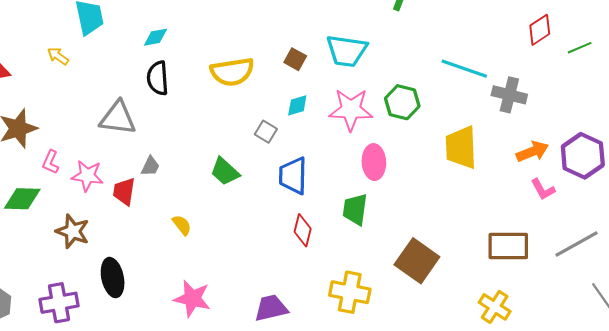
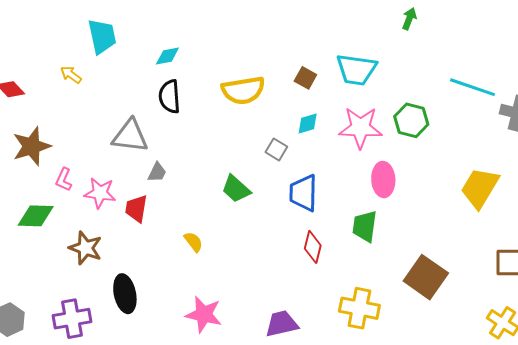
yellow trapezoid: (461, 147) -> (480, 188), moved, turned 33
gray trapezoid: (150, 166) -> (157, 172), moved

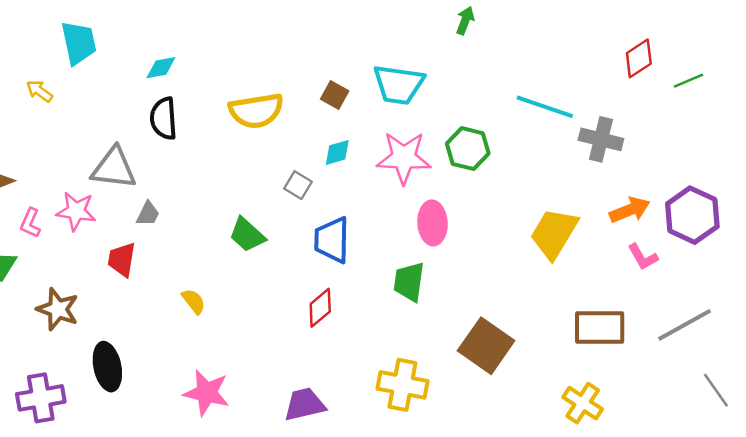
pink star: (100, 193) -> (76, 211), moved
red diamond: (313, 247) -> (320, 308), moved, turned 36

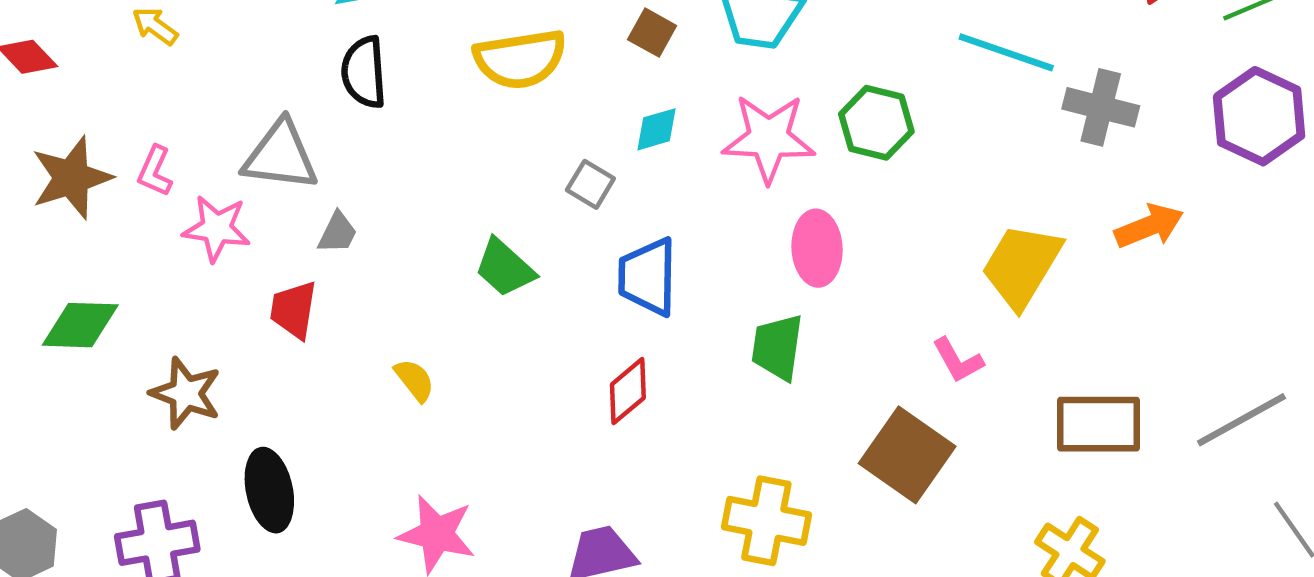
purple hexagon: (692, 215) -> (1259, 116), moved
pink L-shape: (30, 223) -> (155, 171), moved
pink L-shape: (643, 257) -> (958, 360), moved

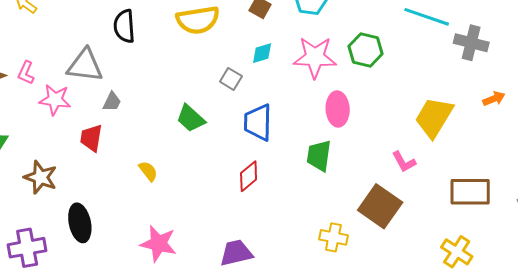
orange arrow: (1149, 226) -> (494, 99), size x0.7
yellow cross: (766, 521) -> (333, 237), moved, size x0.7

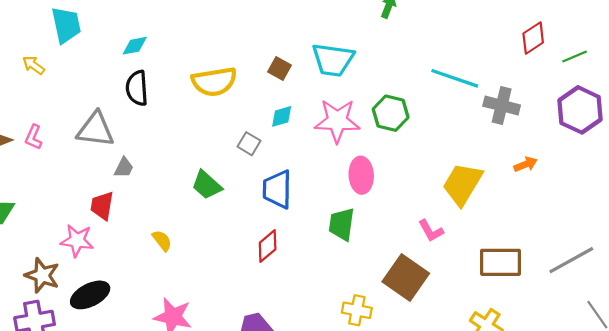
pink star: (55, 100) -> (77, 241), moved
brown star: (41, 177) -> (42, 275), moved
black ellipse: (80, 223) -> (90, 295), turned 75

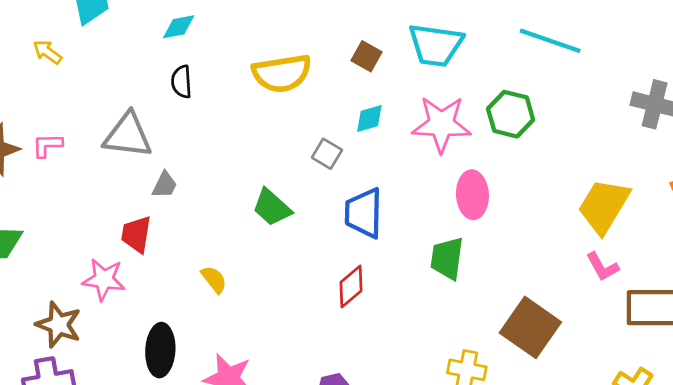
cyan line: (455, 78) -> (550, 41), moved
black semicircle: (137, 88) -> (182, 82), size x0.7
pink L-shape: (33, 137) -> (47, 145), turned 65
pink L-shape: (431, 231) -> (602, 267), moved
black ellipse: (90, 295) -> (160, 350), moved, turned -60

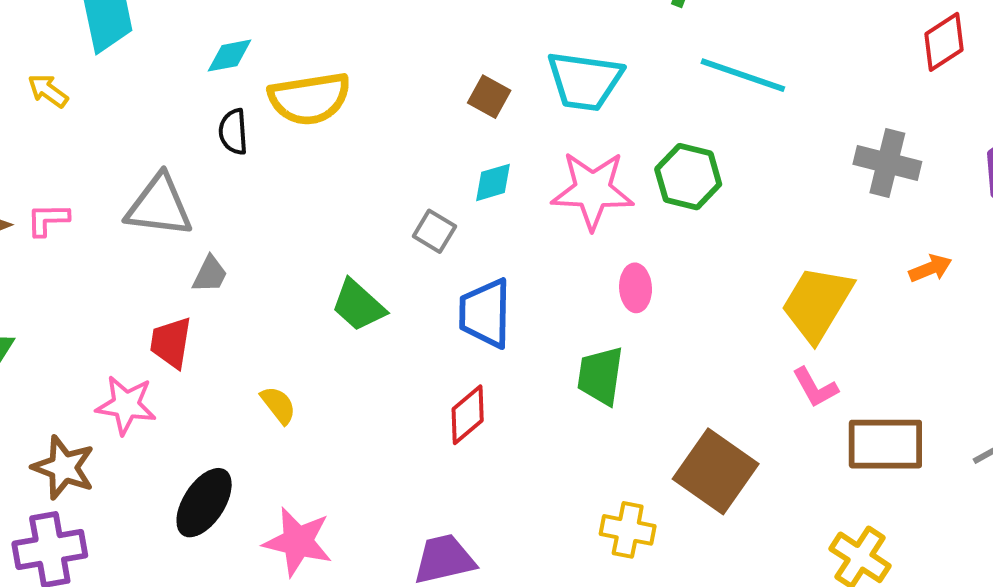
yellow semicircle: (282, 73) -> (309, 99), moved
pink ellipse: (472, 195) -> (636, 288), size x0.7
black ellipse: (160, 350) -> (204, 503), turned 30

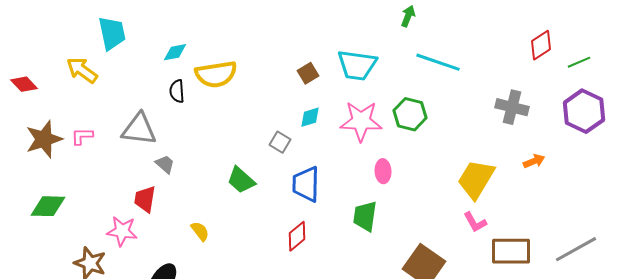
yellow arrow: (48, 91) -> (82, 70), size x1.5
brown square: (489, 97) -> (308, 73), turned 30
gray trapezoid: (210, 274) -> (165, 164), turned -75

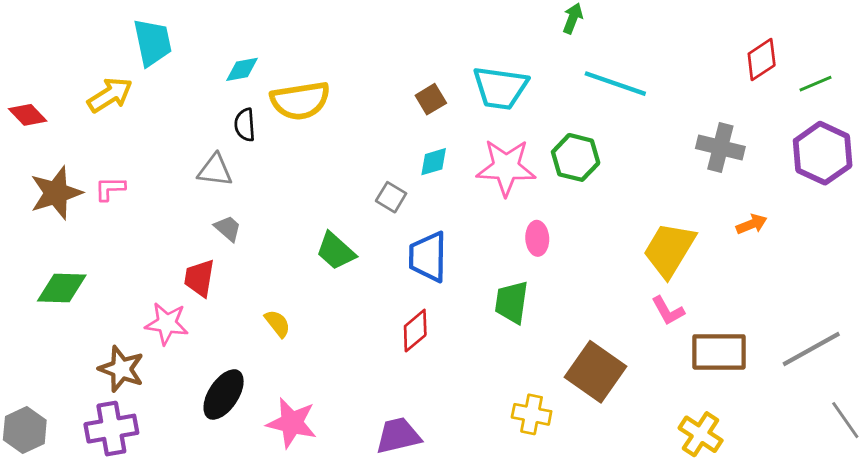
yellow arrow: (82, 70) -> (110, 95), turned 112
gray triangle: (139, 129) -> (215, 170), moved, size x0.7

